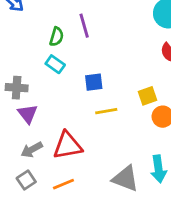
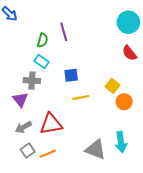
gray cross: (17, 88) -> (32, 81), moved
yellow square: (148, 96) -> (112, 86), turned -32
gray square: (26, 180) -> (28, 150), moved

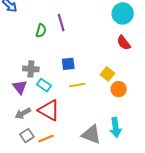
cyan rectangle: (41, 61) -> (44, 85), moved
red triangle: (51, 124) -> (49, 110), turned 40

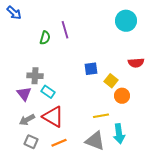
red semicircle: (124, 43) -> (136, 63), moved, turned -56
blue square: (68, 64) -> (91, 69), moved
yellow line: (77, 85) -> (101, 116), moved
gray square: (27, 135) -> (31, 142), turned -32
orange line: (46, 139) -> (59, 143), moved

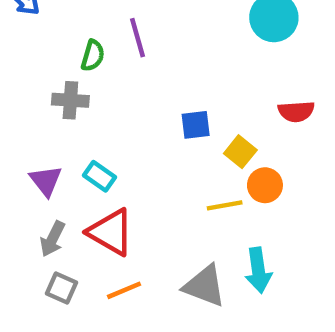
gray cross: (35, 76) -> (70, 100), moved
yellow line: (101, 116) -> (225, 205), moved
gray arrow: (27, 120) -> (53, 239), turned -35

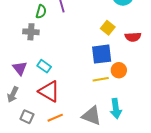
blue square: (196, 125) -> (102, 54), moved, size x1.5
yellow square: (240, 152) -> (108, 28), moved
gray arrow: (53, 239) -> (13, 94), moved

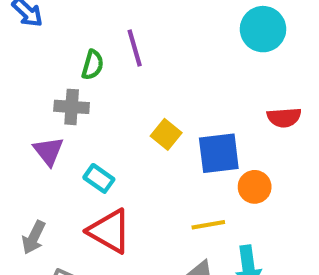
yellow square: (108, 28) -> (166, 134), moved
purple triangle: (20, 68) -> (48, 151), moved
yellow line: (101, 79) -> (208, 225), moved

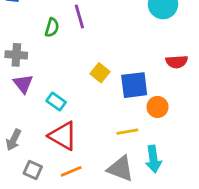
gray cross: (72, 107) -> (16, 55), moved

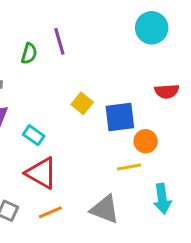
yellow line: (127, 132) -> (129, 167), moved
cyan arrow: (153, 159) -> (162, 199), moved

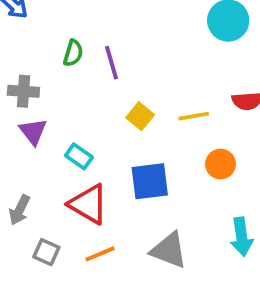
purple line: (59, 41) -> (111, 63), moved
blue square: (120, 117) -> (150, 181), moved
yellow line: (129, 167) -> (194, 116), moved

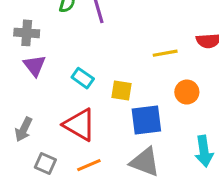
yellow square: (140, 116) -> (122, 90), moved, turned -30
cyan rectangle: (79, 156) -> (83, 78), moved
blue square: (150, 181) -> (146, 120), moved

